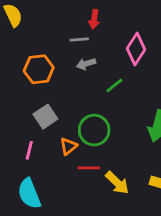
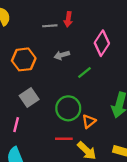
gray line: (79, 40) -> (50, 26), moved
orange triangle: (68, 146) -> (89, 121), moved

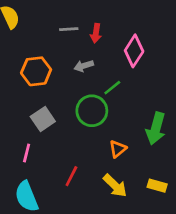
red arrow: (68, 19) -> (96, 33), moved
green circle: (68, 108) -> (92, 111), moved
red line: (64, 139) -> (71, 176), moved, turned -63

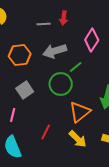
red arrow: (96, 33) -> (64, 18), moved
gray arrow: (84, 66) -> (55, 51), size x1.6
orange triangle: (118, 149) -> (80, 112), size x1.6

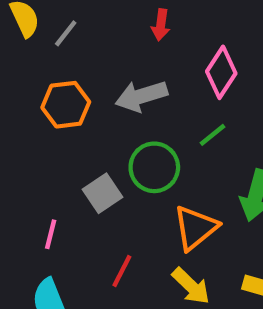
gray line: (44, 24) -> (66, 33), moved, turned -48
green line: (76, 67) -> (213, 135), moved
gray square: (25, 90) -> (102, 193), moved

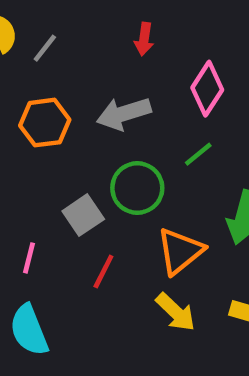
red line: (122, 271) -> (103, 271), moved

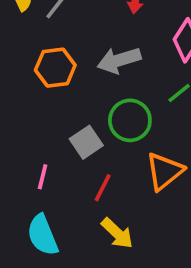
yellow arrow: (176, 312) -> (117, 233), moved

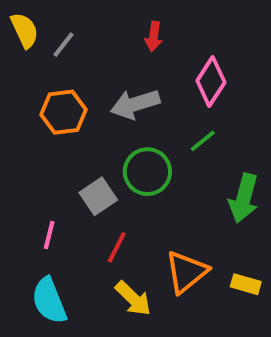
orange triangle: (165, 171) -> (186, 272), moved

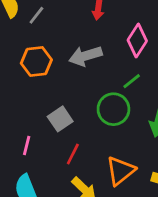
green circle: (147, 172) -> (113, 109), moved

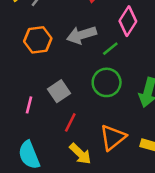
green line: (132, 81) -> (110, 49), moved
pink line: (27, 146) -> (29, 105), moved

